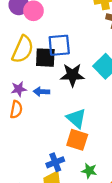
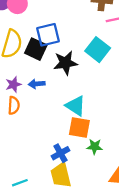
black square: (45, 58) -> (36, 49), turned 30
green star: (89, 171) -> (95, 147), moved

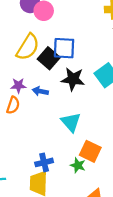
orange square: (79, 128) -> (90, 151), moved

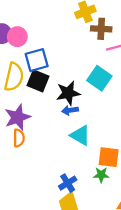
blue square: (64, 48) -> (37, 60), moved
purple star: (18, 86) -> (18, 117), size x1.6
blue arrow: (40, 91) -> (70, 110), moved

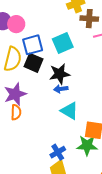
cyan square: (99, 78) -> (63, 43), moved, turned 30
green star: (101, 175) -> (87, 145), size x1.5

